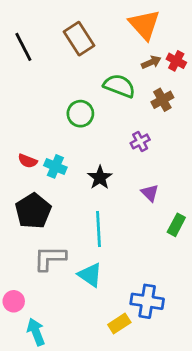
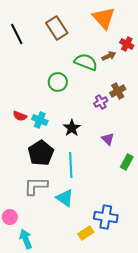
brown arrow: (151, 62) -> (109, 56), moved
brown cross: (162, 100) -> (118, 91), moved
black pentagon: (33, 211) -> (41, 153), moved

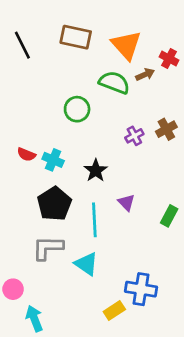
orange triangle: (104, 18) -> (126, 45), moved
brown rectangle: (57, 28) -> (76, 37), turned -45
brown cross: (118, 91) -> (166, 129), moved
purple triangle: (108, 139) -> (126, 202), moved

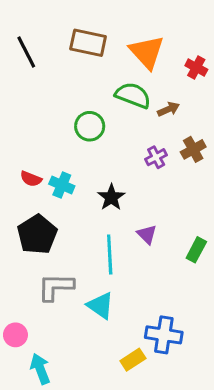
brown arrow: (145, 75) -> (168, 109), moved
black pentagon: (54, 204) -> (37, 234), moved

